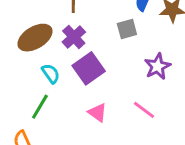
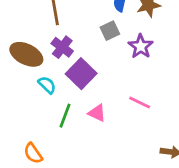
brown ellipse: (35, 38) -> (26, 54), turned 68
purple star: (157, 66) -> (141, 46), moved
green line: (40, 107) -> (65, 116), moved

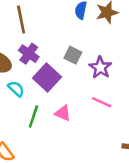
gray square: (110, 31) -> (73, 55), moved, turned -36
purple star: (141, 46) -> (100, 67), moved

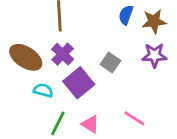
purple star: (100, 67) -> (154, 55), moved, turned 30
cyan semicircle: (16, 89) -> (43, 90), turned -36

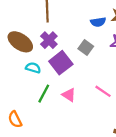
blue semicircle: (126, 15) -> (98, 22), moved, turned -120

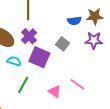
purple square: (61, 63) -> (39, 57), turned -30
pink triangle: (69, 95) -> (55, 91), moved

